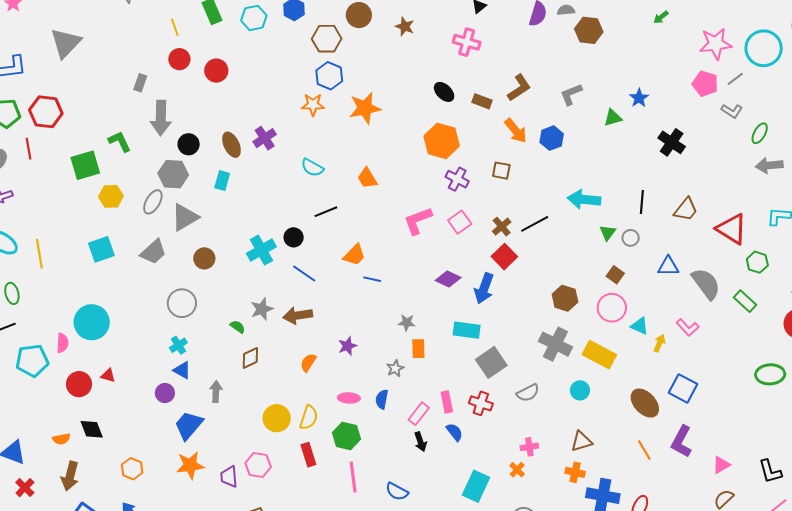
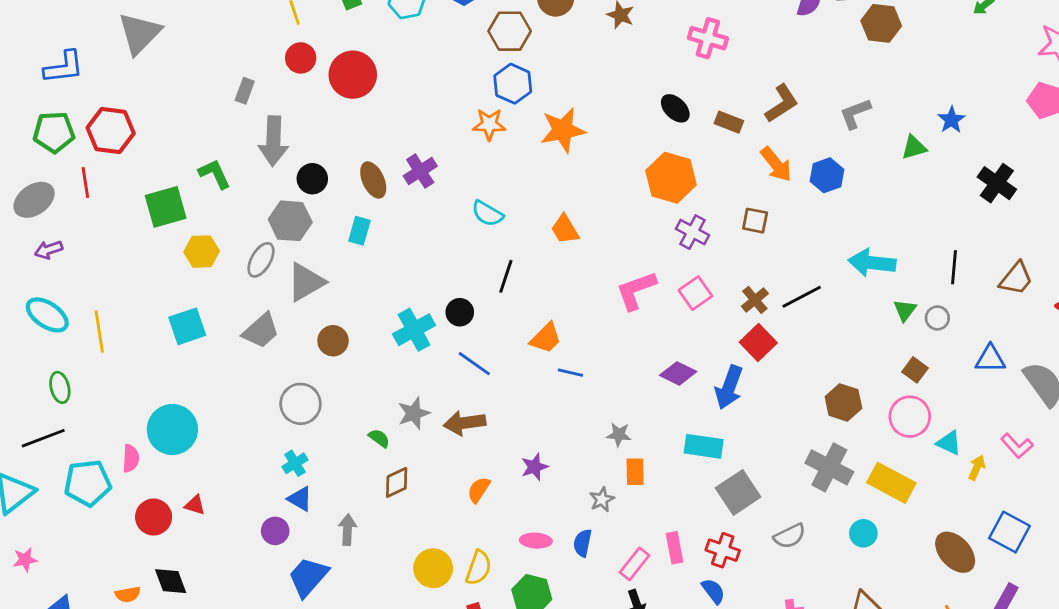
red circle: (216, 71) -> (353, 75), size x1.4
black line: (326, 212) -> (506, 276), turned -50
blue semicircle: (455, 432) -> (713, 591), moved

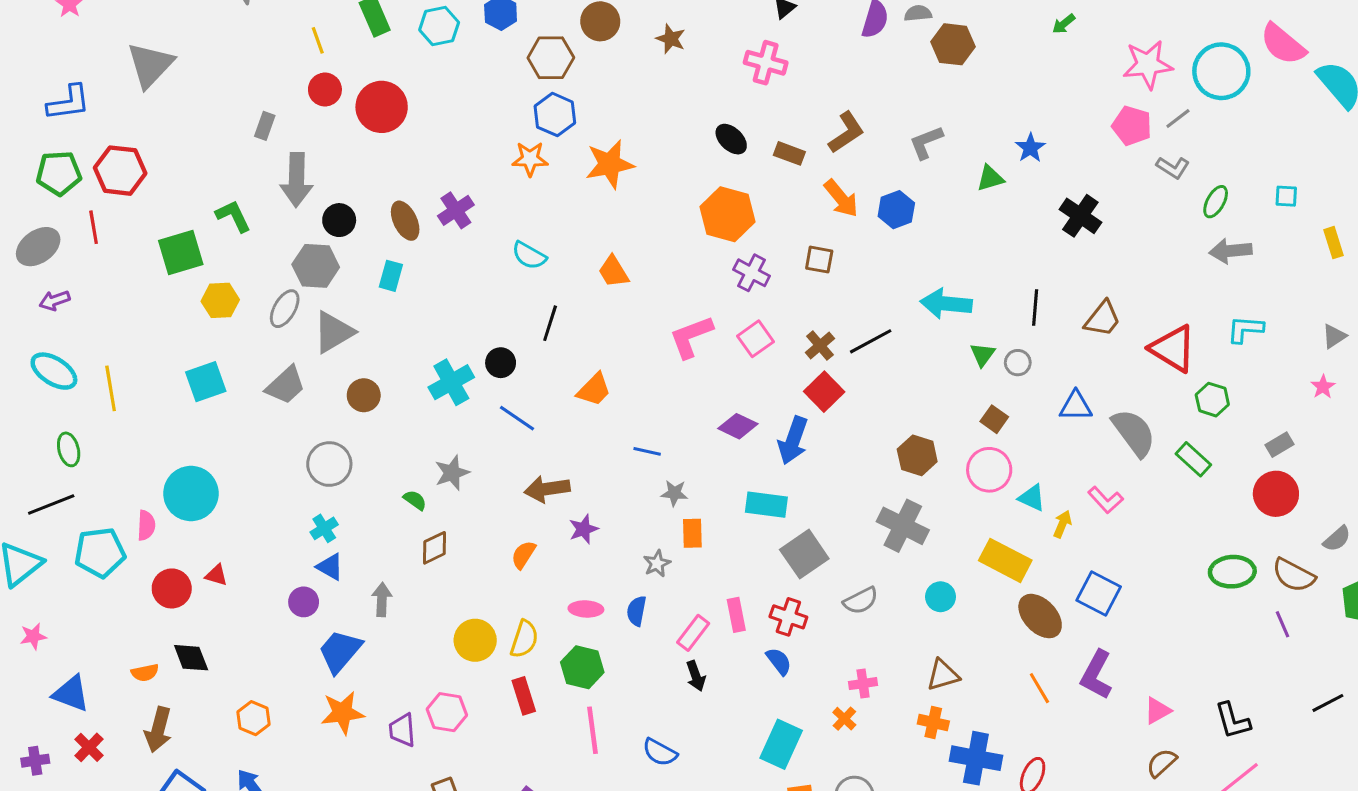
blue line: (570, 373) -> (647, 451), moved
brown arrow: (465, 423) -> (547, 489), moved
yellow rectangle: (891, 483) -> (1005, 560), moved

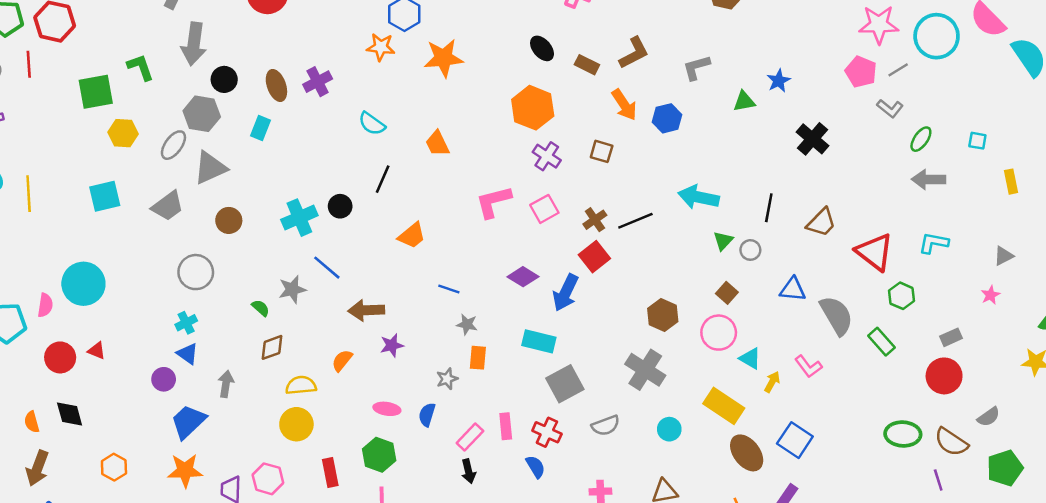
blue line: (517, 418) -> (327, 268), moved
yellow semicircle: (524, 639) -> (301, 385), moved, turned -120
orange semicircle: (145, 673) -> (32, 422), turned 80

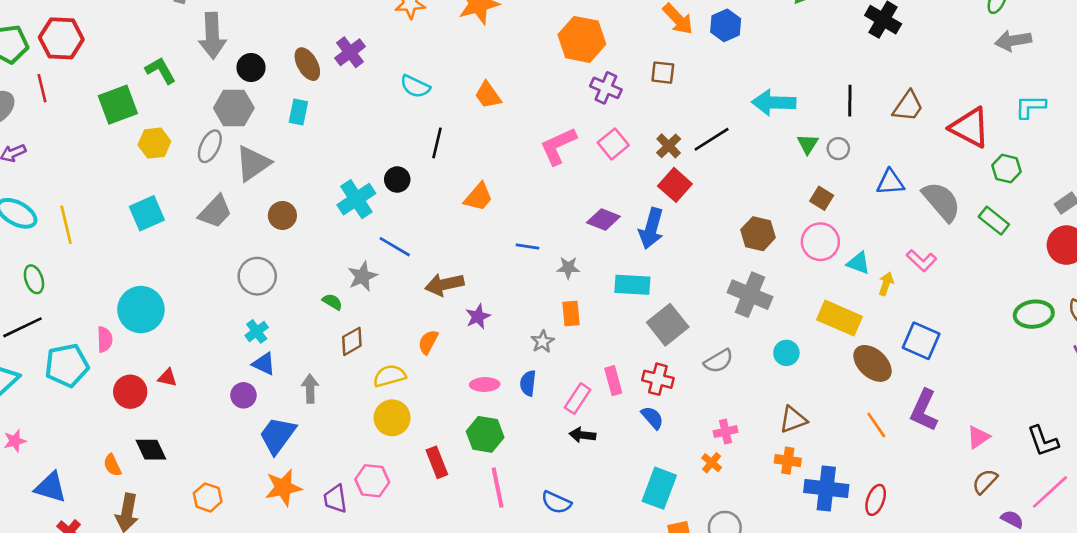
gray star: (467, 324) -> (568, 268), moved
black arrow: (468, 471) -> (582, 435), turned 120

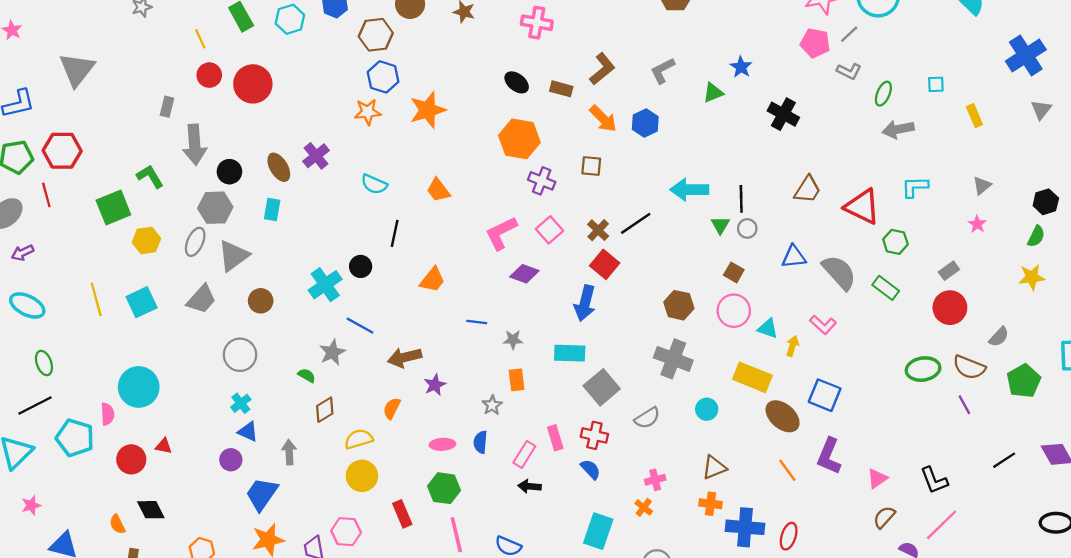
black line: (850, 101) -> (741, 199), moved
purple diamond: (603, 219) -> (524, 274), moved
yellow line: (66, 225) -> (96, 299), moved
cyan pentagon: (67, 365) -> (75, 438), turned 30

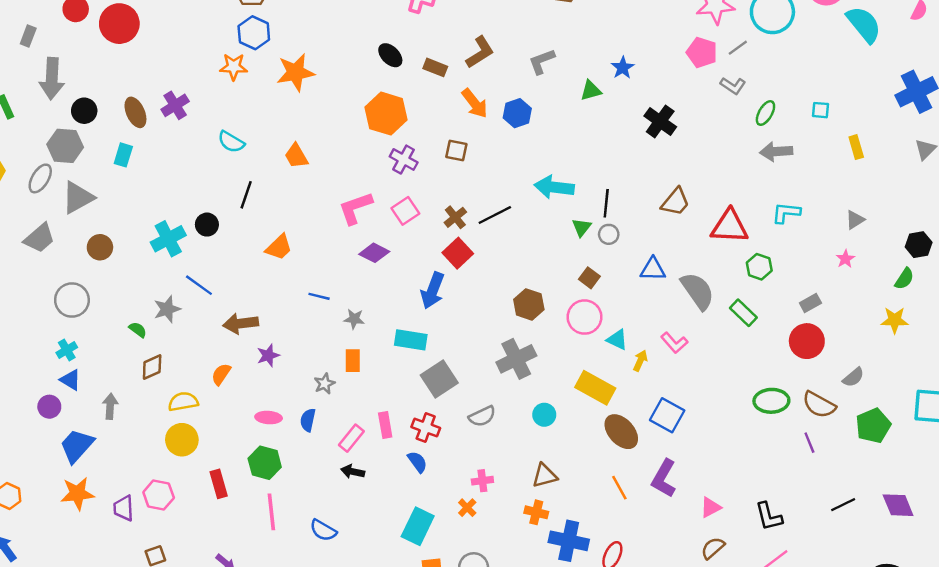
red triangle: (862, 207) -> (729, 226), turned -30
gray cross: (673, 359) -> (516, 359), turned 36

